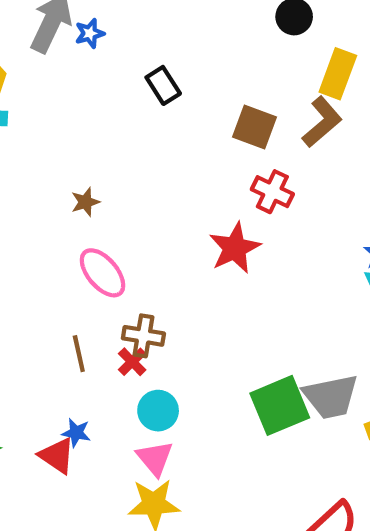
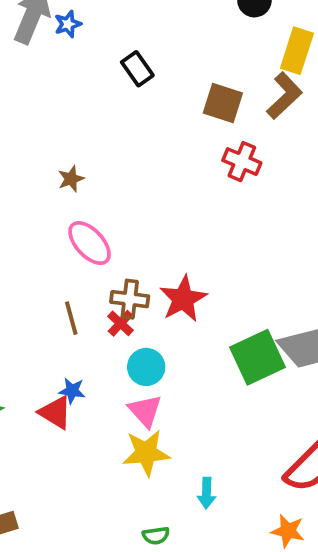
red star: (235, 248) -> (183, 299), moved

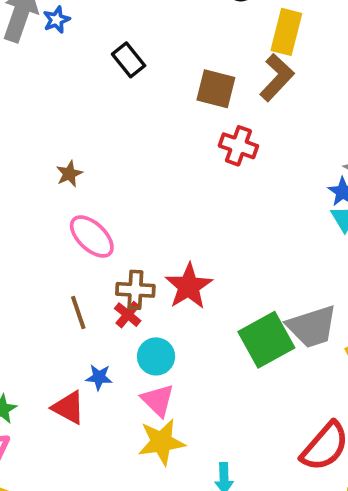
blue star: (72, 391) -> (99, 377), moved

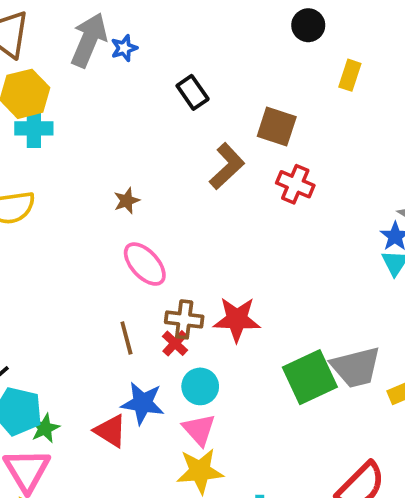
yellow rectangle: (286, 32) -> (350, 75), size x0.7
brown L-shape: (277, 78) -> (227, 166), moved
red star: (189, 286) -> (237, 319), turned 30
blue star: (99, 377) -> (143, 403), size x1.6

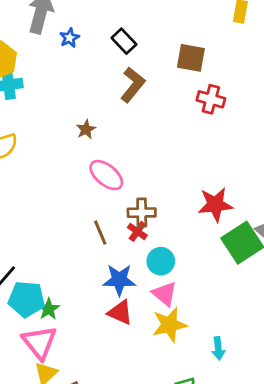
blue star: (124, 48) -> (70, 38), moved
brown L-shape: (227, 166) -> (133, 85), moved
red star: (237, 319) -> (215, 205), moved
red triangle: (111, 431) -> (120, 313), moved

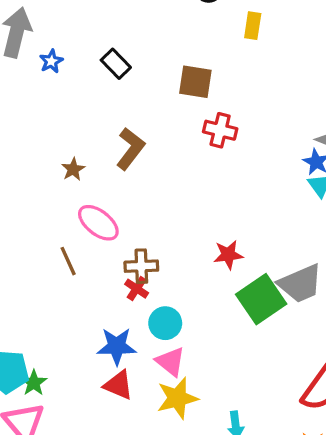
brown L-shape: (133, 85) -> (130, 149), moved
red star: (215, 205) -> (228, 255), size x0.7
brown line: (100, 233) -> (68, 261), moved

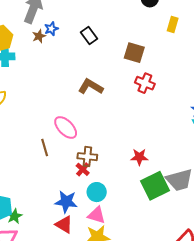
brown L-shape: (130, 149) -> (91, 87), turned -105
brown star: (73, 169) -> (39, 36), moved
pink triangle: (170, 362) -> (97, 215), turned -30

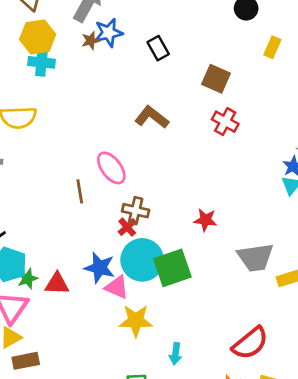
blue star: (51, 29) -> (109, 33), size x1.5
green square: (155, 186) -> (172, 268), moved
cyan circle: (97, 192) -> (142, 260), size x1.6
pink triangle: (97, 215) -> (117, 287), moved
red triangle: (64, 225) -> (57, 284), moved, turned -36

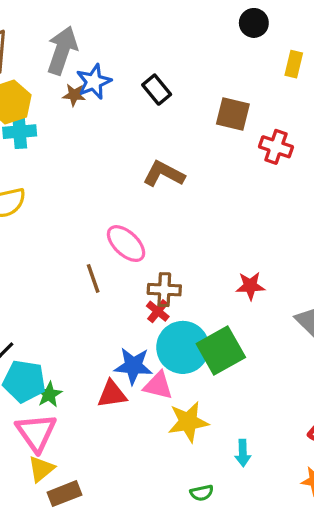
brown star: (91, 41) -> (74, 95), turned 30
red cross: (225, 122) -> (276, 147), moved
red triangle: (57, 284) -> (112, 394), moved

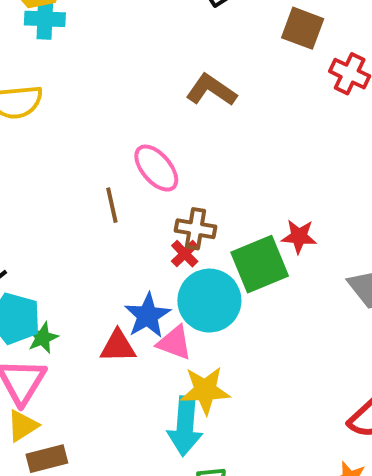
green square: (221, 351) -> (260, 264), moved
blue star: (133, 366) -> (147, 316), turned 30
cyan arrow: (243, 453) -> (185, 426), moved, size x1.8

